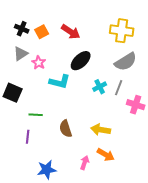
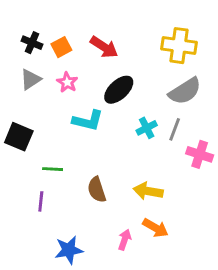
pink star: (39, 63) -> (67, 82), moved

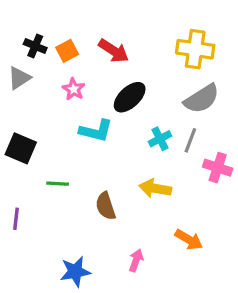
gray triangle: (31, 79) -> (19, 78), moved
yellow arrow: (148, 191) -> (155, 188), moved
purple line: (41, 201) -> (16, 219), moved
orange arrow: (155, 228) -> (189, 240), moved

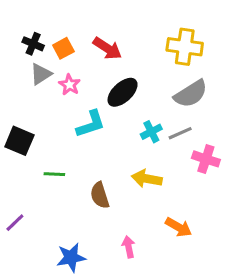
gray triangle: (19, 78) -> (41, 74), moved
cyan L-shape: (96, 131) -> (91, 124), turned -32
gray line: (190, 140) -> (180, 133), turned 45
purple line: (16, 219) -> (15, 223), moved, turned 40
pink arrow: (136, 260) -> (129, 247), turned -30

